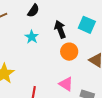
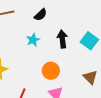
orange circle: (69, 52) -> (51, 71), moved

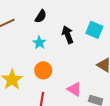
orange circle: (51, 71) -> (43, 70), moved

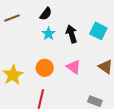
cyan star: (39, 43) -> (49, 34), moved
pink triangle: (74, 89) -> (74, 67), moved

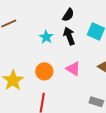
black semicircle: (46, 14) -> (68, 15), moved

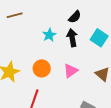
pink triangle: (73, 69) -> (71, 71), turned 42

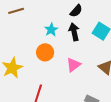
orange circle: (42, 68) -> (45, 52), moved

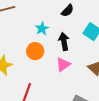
black arrow: (74, 32) -> (64, 41), moved

